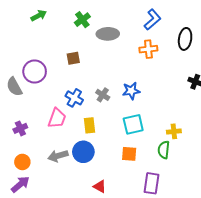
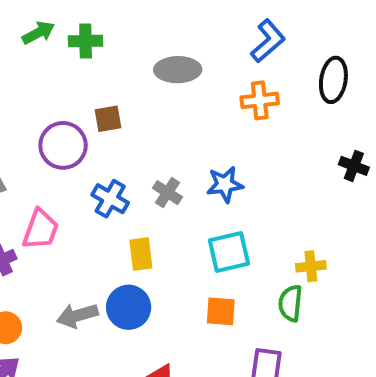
green cross: (82, 20) -> (86, 41), moved, turned 35
purple circle: (35, 71) -> (63, 145), moved
pink trapezoid: (57, 118) -> (40, 229), moved

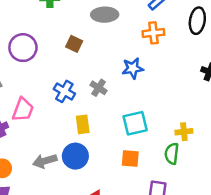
brown square: (108, 119) -> (74, 44), moved, turned 35
purple circle: (63, 145) -> (23, 48), moved
blue star: (225, 184) -> (133, 68), moved

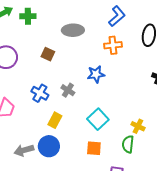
cyan square: (135, 123) -> (98, 119), turned -30
yellow rectangle: (83, 124) -> (55, 120), turned 35
yellow cross: (184, 132) -> (138, 126), turned 32

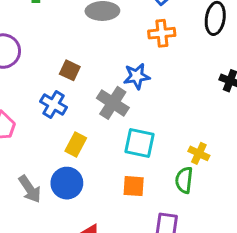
brown square: (48, 54) -> (70, 70), moved
gray cross: (68, 90) -> (113, 103), moved, size x1.5
cyan square: (98, 119) -> (140, 143), turned -35
gray arrow: (24, 150) -> (30, 189), turned -108

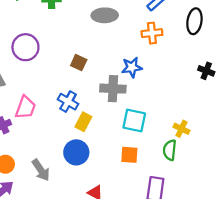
gray cross: (113, 103) -> (113, 89), turned -30
blue cross: (54, 104) -> (68, 102), moved
gray arrow: (30, 189) -> (41, 170), moved

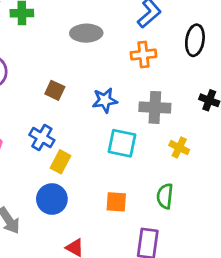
blue star: (132, 67) -> (105, 100), moved
gray cross: (113, 89) -> (155, 107), moved
cyan square: (134, 121) -> (122, 143), moved
yellow cross: (181, 129) -> (179, 148), moved

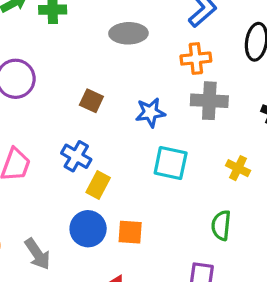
gray cross: (155, 107) -> (209, 101), moved
orange square: (116, 202) -> (130, 232), moved

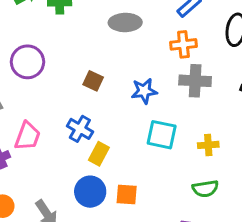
yellow cross: (238, 168) -> (208, 145), moved, turned -30
green semicircle: (221, 225) -> (205, 189), turned -105

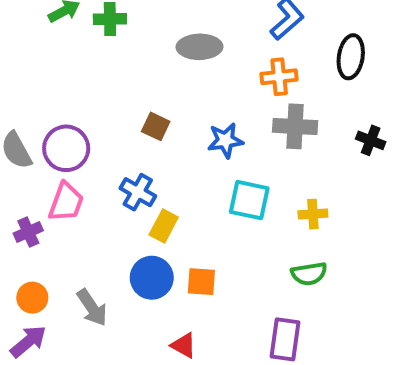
purple circle: (27, 62) -> (66, 148), moved

